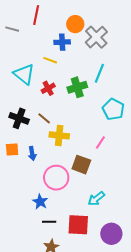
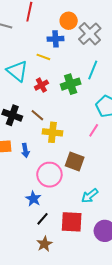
pink line: (100, 142) -> (94, 130), moved
black line: (49, 222) -> (42, 219), turned -48

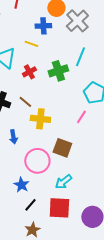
cyan arrow: (90, 196) -> (63, 182), moved

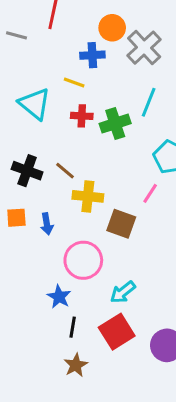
red cross: (29, 72) -> (82, 116), moved, turned 32
brown square: (62, 148) -> (121, 224), moved
black line: (30, 205) -> (73, 327), turned -32
red square: (59, 208) -> (117, 332), turned -35

